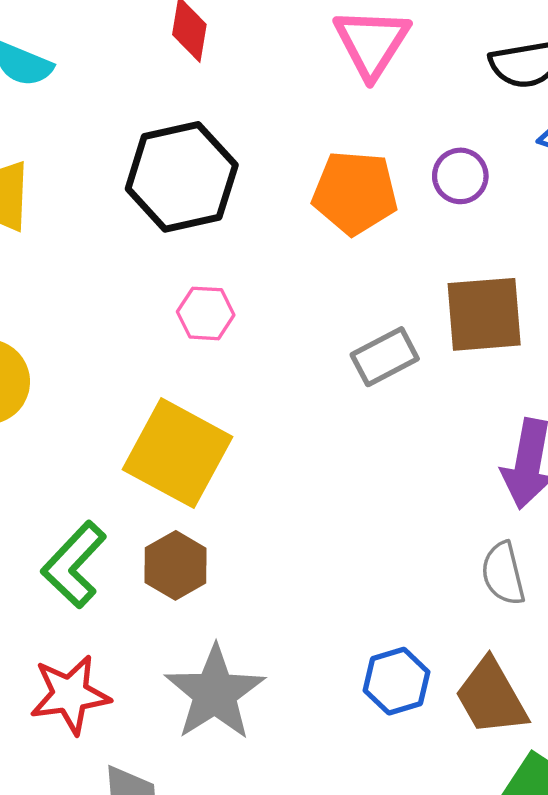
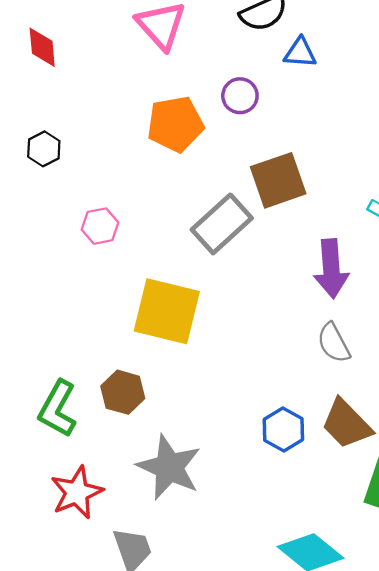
black hexagon: (182, 177) -> (44, 149), moved, size x0.5
gray rectangle: (385, 357) -> (222, 224), size x1.4
yellow square: (177, 453) -> (167, 311), moved

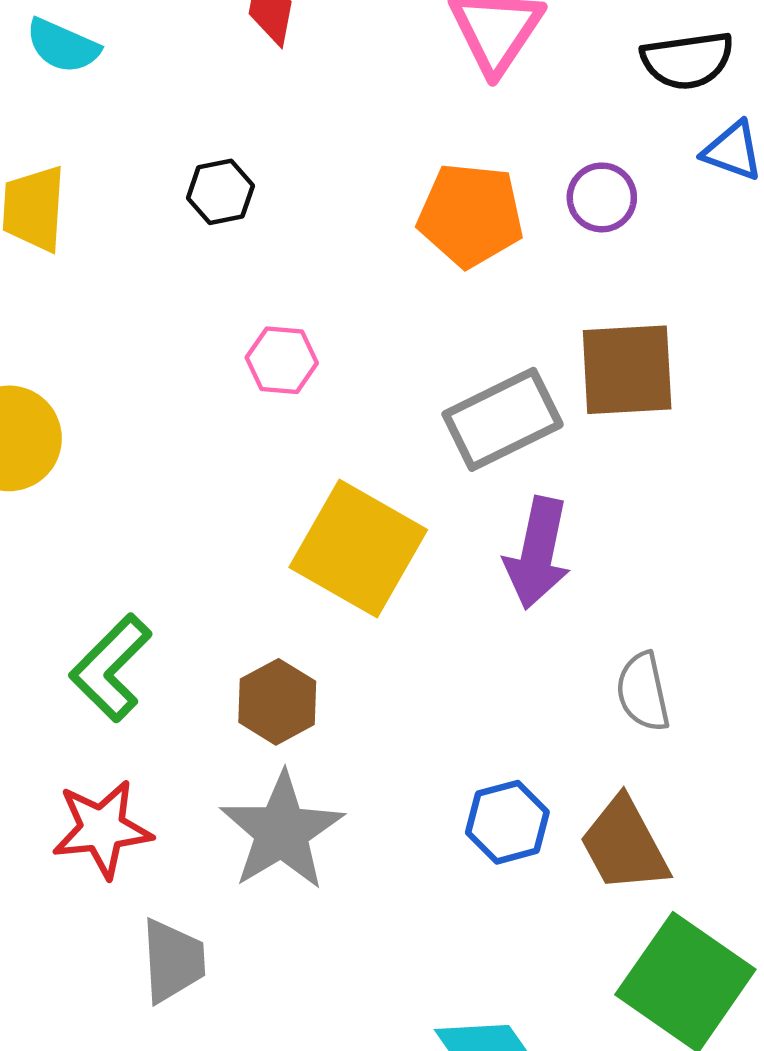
purple arrow: (331, 269) -> (538, 553), moved
brown hexagon: (123, 392) -> (277, 702), moved

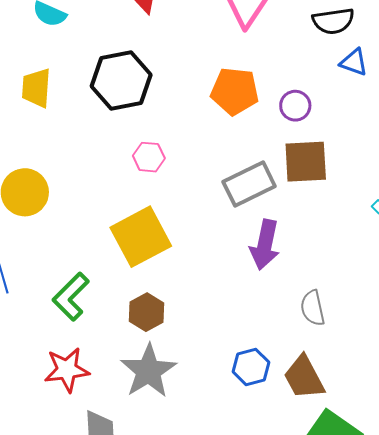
black hexagon: (220, 192) -> (121, 80), size x2.0
purple circle: (602, 197) -> (295, 106), moved
yellow square: (358, 548) -> (141, 237), moved, turned 32

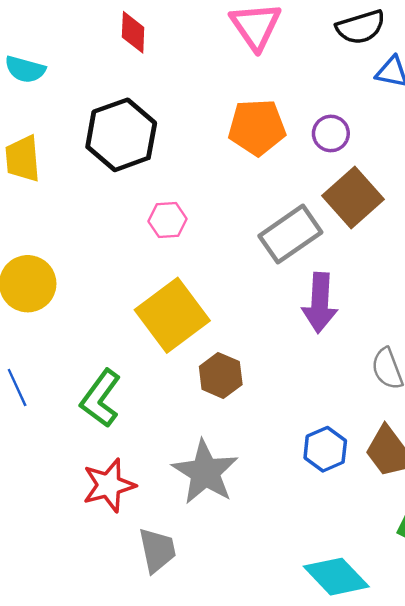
brown square: (306, 162) -> (353, 198), turned -30
brown hexagon: (146, 312) -> (221, 375), moved

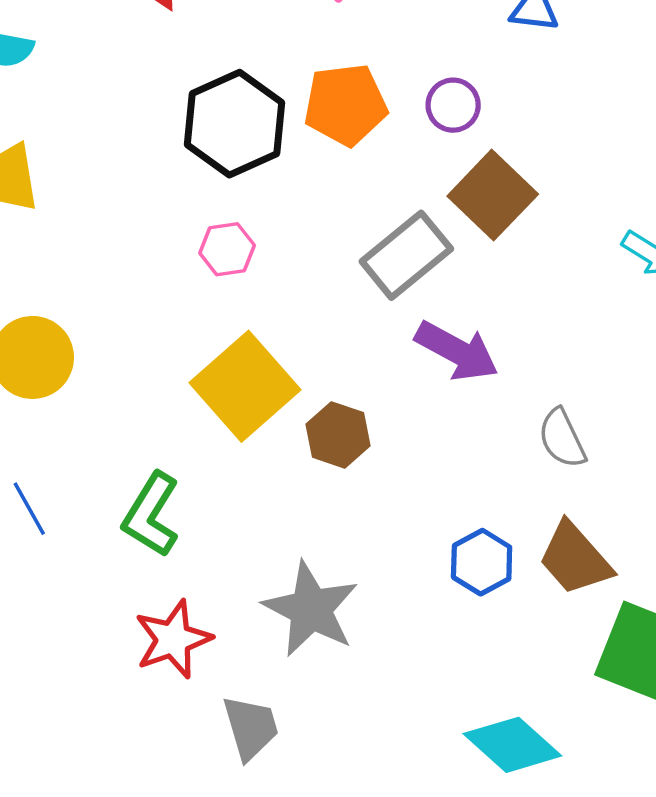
black hexagon: (121, 135) -> (235, 124), moved
purple arrow: (320, 303) -> (457, 351), turned -60
brown hexagon: (221, 375) -> (338, 435), moved

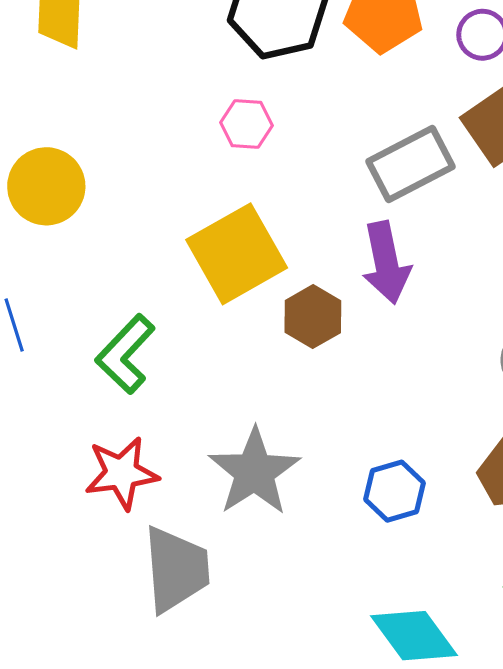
purple arrow: (457, 351) -> (386, 263), moved, turned 38
blue hexagon: (482, 562) -> (394, 491), moved
gray trapezoid: (251, 727) -> (176, 569), size x1.4

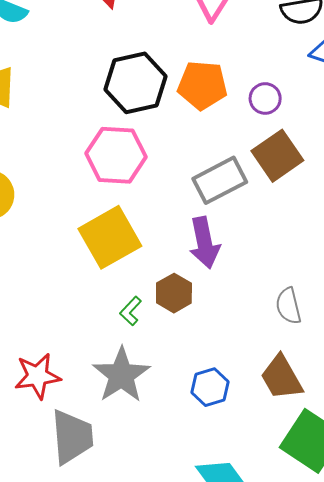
pink hexagon: (246, 124) -> (116, 155), size x1.8
brown hexagon: (313, 317) -> (174, 293), moved
green L-shape: (125, 354) -> (131, 311), moved, size x0.6

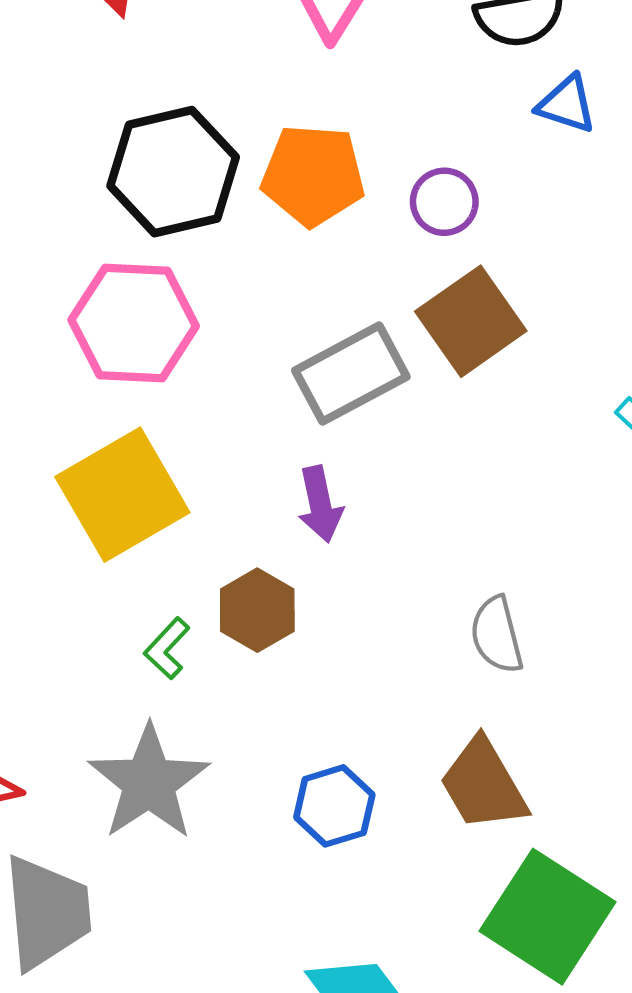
purple arrow: (204, 243) -> (320, 504), size x0.7

